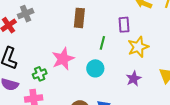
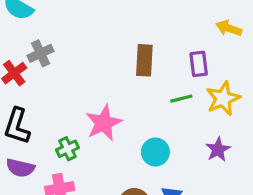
brown rectangle: (79, 18) -> (144, 60), moved
green line: (102, 43) -> (181, 99), moved, turned 64
cyan circle: (95, 68) -> (155, 152), moved

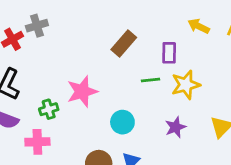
brown rectangle: (144, 60) -> (124, 44), turned 30

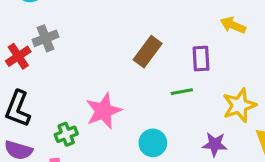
yellow star: (186, 85) -> (239, 105), moved
purple star: (176, 127) -> (215, 144), turned 30

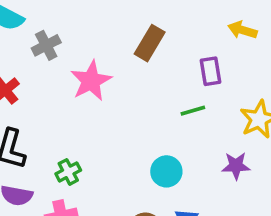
gray cross: (46, 38) -> (46, 45), moved
brown rectangle: (148, 52) -> (150, 43), moved
pink star: (104, 111) -> (91, 81), moved

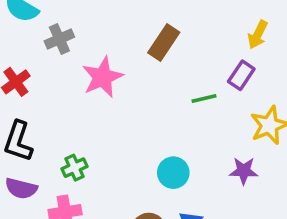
yellow arrow: (242, 30) -> (258, 35), turned -84
purple rectangle: (210, 71) -> (241, 75), moved, turned 40
green line: (193, 111) -> (204, 99), moved

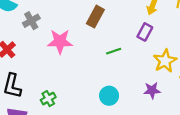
pink star: (102, 77) -> (60, 42), turned 30
green line: (204, 99) -> (114, 51), moved

